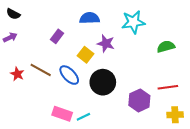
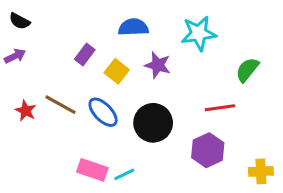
green semicircle: (166, 47) -> (247, 70), turned -36
yellow square: (85, 55) -> (117, 71), moved
red line: (168, 87) -> (220, 108), moved

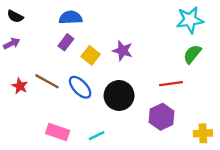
blue semicircle: (133, 27) -> (71, 18), moved
cyan star: (199, 33) -> (190, 20), moved
pink rectangle: (92, 170) -> (58, 132), moved

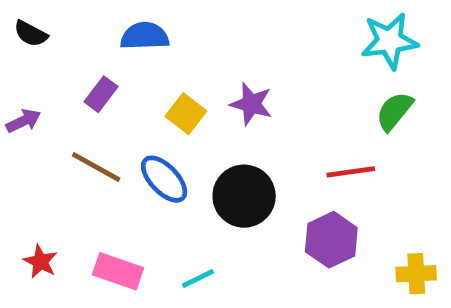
purple rectangle: (66, 42) -> (101, 94), moved
purple arrow: (12, 44) -> (23, 121), moved
red star: (20, 86) -> (40, 262), moved

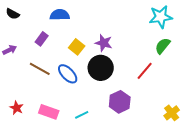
red line: (351, 172) -> (145, 71), turned -42
black circle: (244, 196) -> (101, 68), moved
purple hexagon: (331, 240) -> (120, 102), moved
yellow cross: (416, 274) -> (172, 113), turned -35

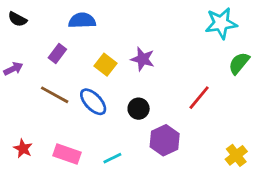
green semicircle: (163, 46) -> (239, 63), moved
black circle: (101, 68) -> (139, 109), moved, size x0.6

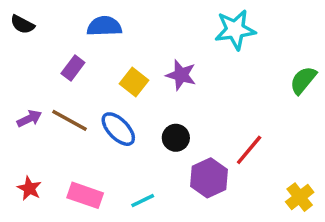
cyan star: (221, 23) -> (235, 30), moved
purple arrow: (13, 69) -> (29, 119), moved
red line: (199, 98) -> (249, 150), moved

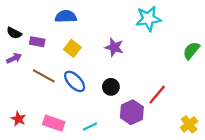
black semicircle: (22, 24) -> (14, 33), moved
purple rectangle: (73, 68) -> (37, 42), moved, turned 64
yellow square: (134, 82) -> (72, 48), moved
purple arrow: (29, 119) -> (14, 58), moved

